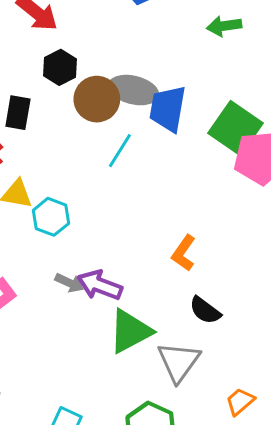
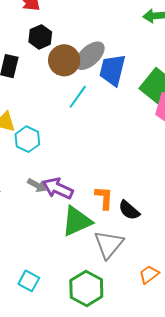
gray ellipse: (133, 90) -> (90, 56), turned -60
orange L-shape: (184, 253) -> (104, 198), moved, turned 145

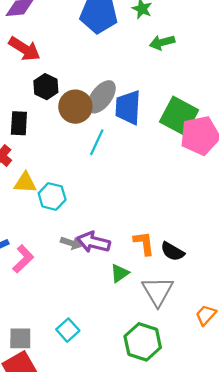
green triangle: (77, 221) -> (120, 273), size x0.6
cyan square: (29, 281) -> (68, 330), moved, turned 30

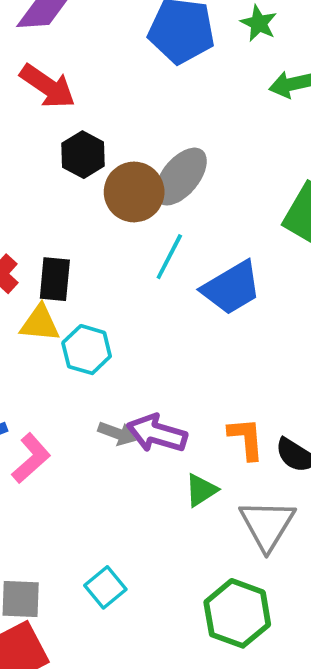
blue trapezoid: (128, 107) -> (231, 288), moved, turned -126
black rectangle: (19, 123) -> (55, 279), moved

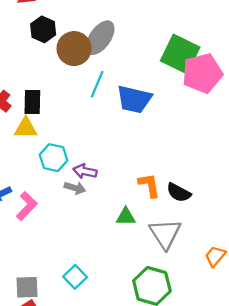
blue trapezoid: (231, 288) -> (134, 99), turned 48
cyan hexagon: (87, 350) -> (54, 158), moved
purple arrow: (157, 433) -> (85, 171), moved, size x0.7
green triangle: (201, 490) -> (126, 217), turned 36

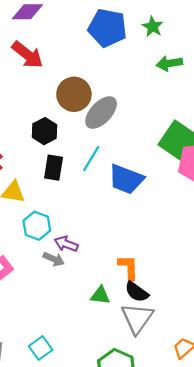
black hexagon: (43, 29) -> (44, 131), moved
brown circle: (74, 49) -> (74, 94), moved
black rectangle: (32, 102) -> (54, 168), moved
black semicircle: (179, 193) -> (137, 292), moved

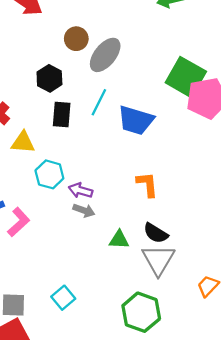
brown circle: (74, 94) -> (76, 39), size x0.7
gray arrow: (54, 259) -> (84, 210), moved
orange L-shape: (128, 267) -> (147, 184), moved

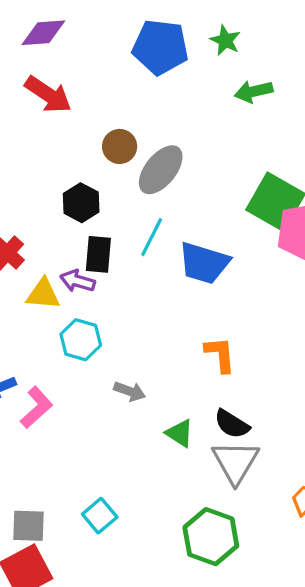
purple arrow: (81, 190) -> (77, 281), moved
green triangle: (119, 240) -> (180, 433), turned 30

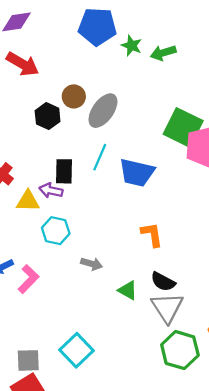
green star: (225, 40) -> (132, 46), moved
black hexagon: (81, 203) -> (48, 116), moved
cyan square: (100, 516) -> (77, 350), size x1.4
green hexagon: (211, 537) -> (180, 350), moved

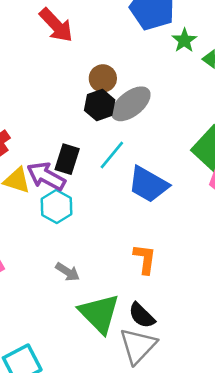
black hexagon: (48, 116) -> (100, 105), moved
purple arrow: (51, 191) -> (46, 176), size x1.4
cyan hexagon: (56, 231) -> (57, 207), moved
green triangle: (128, 290) -> (99, 313), size x1.8

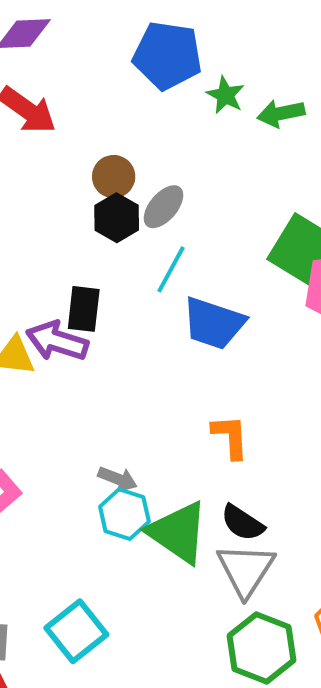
gray ellipse: (131, 104) -> (164, 207), size x0.7
cyan line: (112, 155) -> (171, 269), moved
cyan hexagon: (57, 207) -> (124, 514), moved

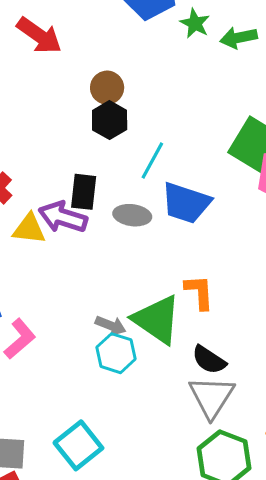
gray ellipse: (164, 207) -> (132, 215), moved, turned 57
green triangle: (178, 532) -> (157, 320), moved

